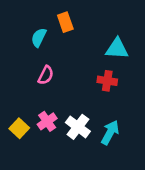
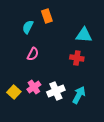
white cross: (78, 127) -> (56, 91), turned 30

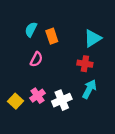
orange rectangle: (47, 16) -> (52, 36), moved
cyan triangle: (84, 35) -> (93, 38), turned -36
cyan arrow: (79, 95) -> (89, 89), moved

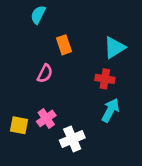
cyan semicircle: (31, 30) -> (38, 15), moved
white cross: (62, 100) -> (72, 139), moved
yellow square: (15, 101) -> (19, 125), turned -32

